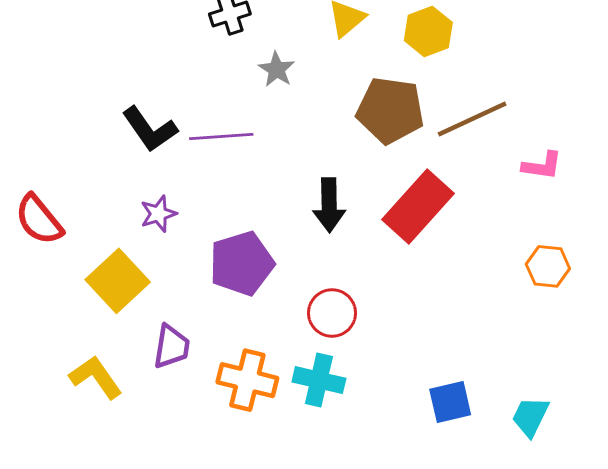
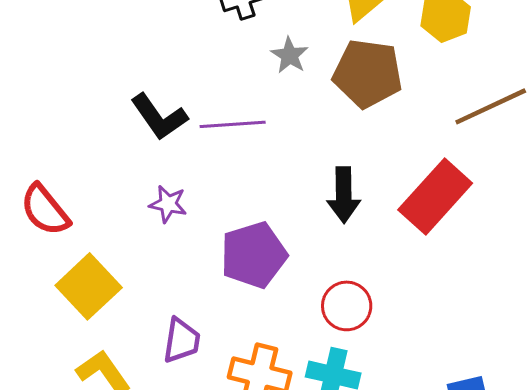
brown pentagon: (390, 110) -> (368, 73), moved
purple star: (158, 214) -> (168, 204), turned 30
yellow square: (118, 281) -> (89, 286), moved

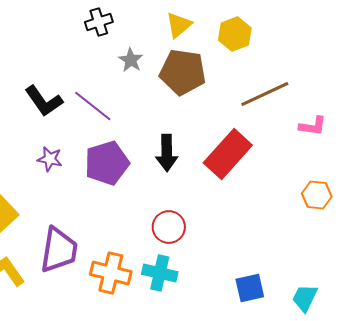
purple line: (233, 124) -> (93, 106), turned 42
purple pentagon: (254, 255) -> (107, 163), moved
purple trapezoid: (182, 340) -> (59, 250), size x1.5

